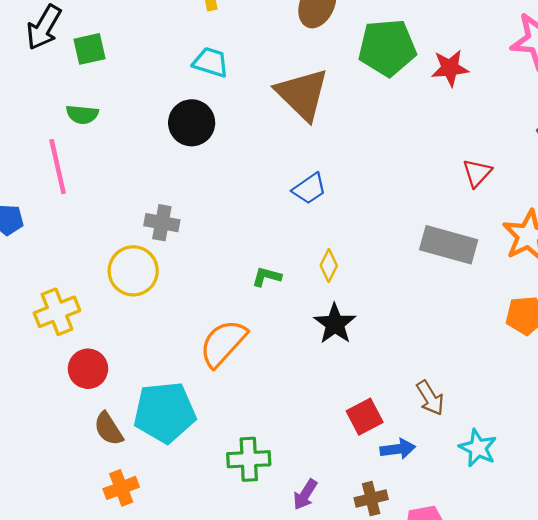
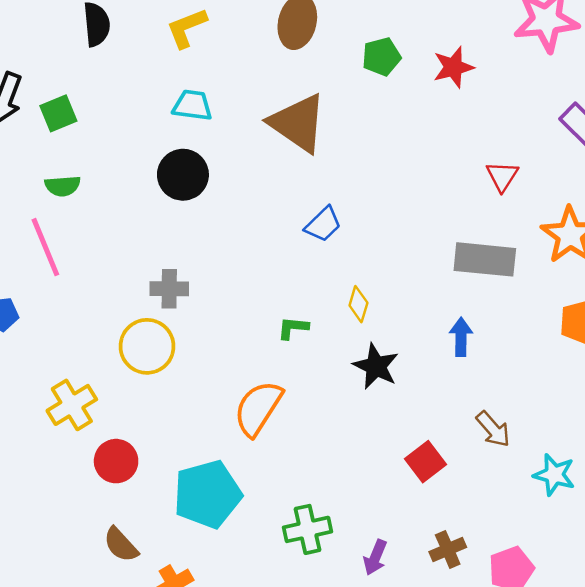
green pentagon: (387, 48) -> (381, 57), size x0.6
brown semicircle: (108, 429) -> (121, 545), moved
blue arrow: (398, 449) -> (461, 337), moved, turned -72

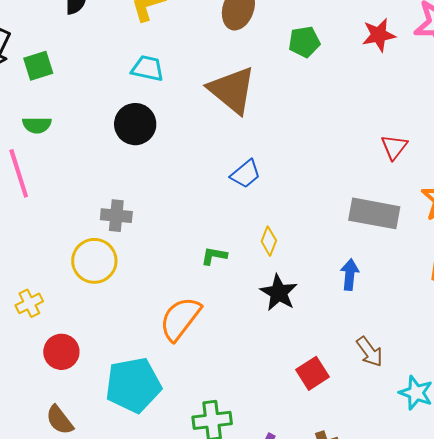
red star: (453, 67) -> (379, 35), moved
yellow cross: (72, 405) -> (29, 303), size x0.7

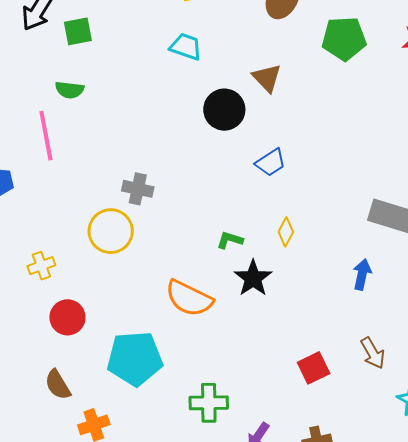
green pentagon: (304, 42) -> (344, 39), size x1.4
brown triangle: (232, 90) -> (267, 78), size x0.6
black circle: (135, 124) -> (224, 110), moved
black star: (279, 293) -> (253, 278), moved
orange semicircle: (180, 319) -> (189, 298), turned -108

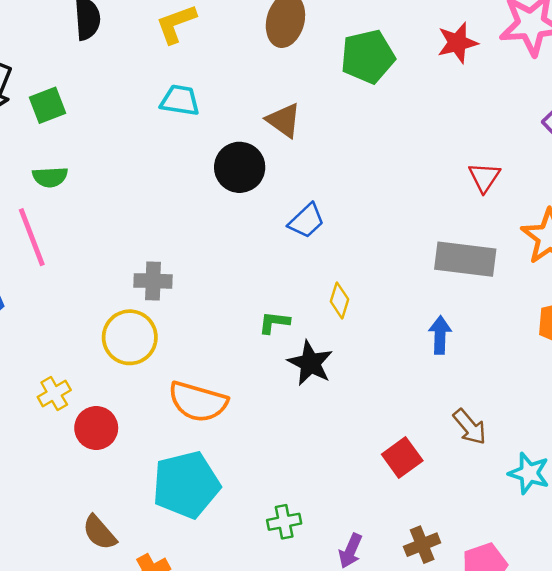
orange semicircle: (189, 298) -> (198, 402), moved
red circle: (67, 317) -> (96, 428), moved
green cross: (209, 403) -> (284, 522), size x0.7

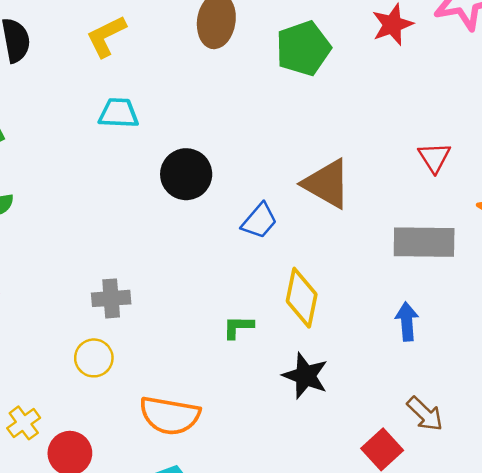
brown triangle: (284, 120) -> (327, 184), moved, size x1.4
yellow diamond: (340, 300) -> (302, 298), size x1.6
yellow circle: (130, 337) -> (94, 358), size x0.7
black star: (310, 363) -> (305, 376), moved
brown arrow: (470, 427) -> (425, 414), moved

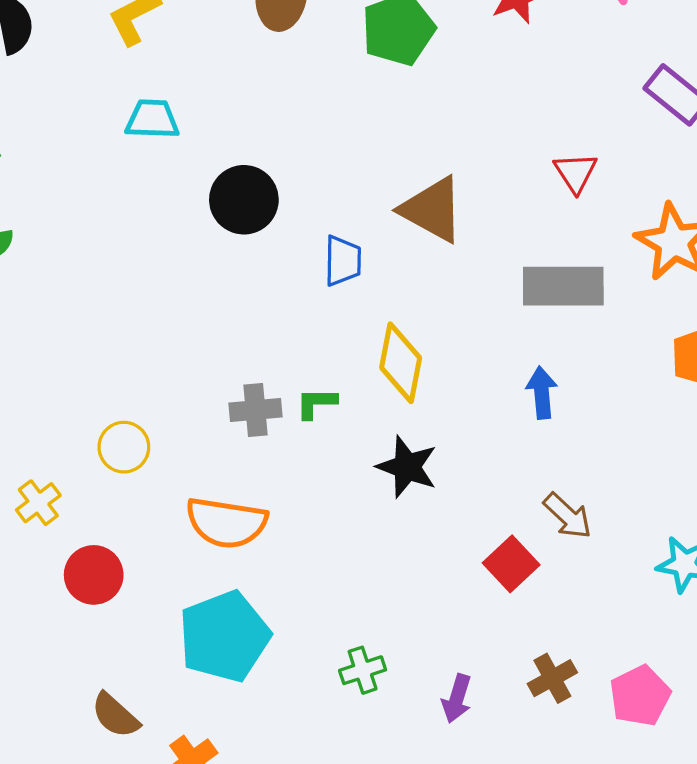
blue trapezoid: (259, 221) -> (343, 261), turned -39
gray cross: (111, 298) -> (255, 410), moved
yellow cross: (24, 423) -> (38, 503), moved

